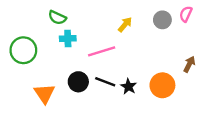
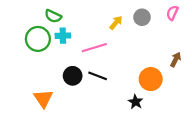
gray circle: (162, 20) -> (142, 17), moved
green circle: (23, 50) -> (38, 39), moved
black star: (129, 86) -> (135, 102), moved
orange triangle: (44, 93) -> (43, 99), moved

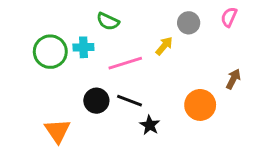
green semicircle: (53, 16) -> (108, 21), moved
yellow arrow: (116, 23) -> (164, 46), moved
black star: (135, 102) -> (150, 125), moved

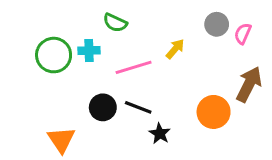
pink semicircle: (229, 17) -> (243, 34), moved
gray circle: (189, 23) -> (217, 24), moved
brown arrow: (233, 79) -> (249, 84), size x1.6

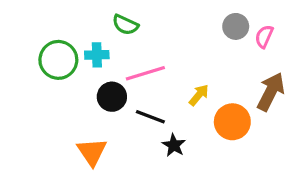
yellow arrow: (175, 49) -> (199, 95), moved
black circle: (103, 107) -> (112, 97), moved
orange triangle: (61, 140) -> (92, 152), moved

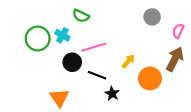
pink semicircle: (264, 36) -> (178, 31), moved
cyan cross: (97, 55) -> (62, 35), turned 32

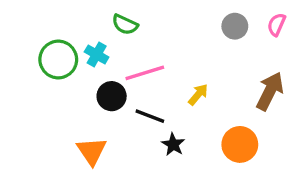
pink semicircle: (178, 31) -> (276, 25), moved
orange circle: (150, 78) -> (240, 144), moved

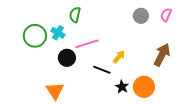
green semicircle: (125, 25) -> (75, 15), turned 77
black line: (150, 116) -> (102, 70), moved
black star: (173, 144) -> (122, 87), moved

